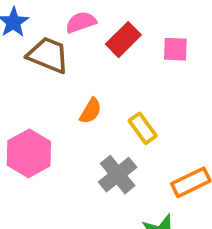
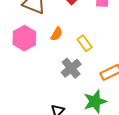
pink hexagon: (29, 153) -> (24, 38), moved

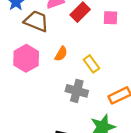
gray cross: (71, 68) -> (77, 91), turned -36

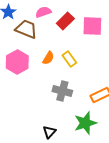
pink square: (111, 18) -> (92, 26), size x1.5
yellow rectangle: (91, 64) -> (69, 59), moved

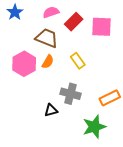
brown trapezoid: (26, 29) -> (47, 38), moved
orange semicircle: (48, 58) -> (48, 62), moved
black triangle: (49, 132) -> (51, 110), moved, turned 32

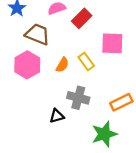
pink square: (101, 27) -> (112, 43), moved
brown trapezoid: (47, 38) -> (37, 34), moved
orange semicircle: (48, 62) -> (62, 65), moved

